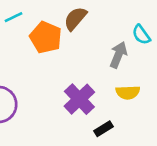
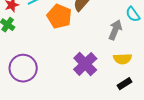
black rectangle: (104, 129) -> (125, 84), moved

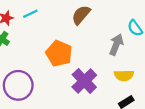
orange pentagon: (59, 16) -> (59, 53), moved

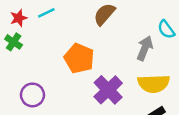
yellow semicircle: (124, 75) -> (154, 84), size x1.4
purple circle: (18, 85) -> (32, 95), size x0.7

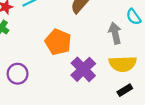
gray arrow: (145, 48) -> (115, 33), turned -35

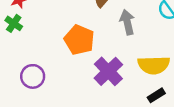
gray arrow: (115, 33) -> (127, 22), moved

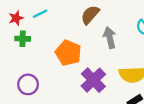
green cross: (14, 23) -> (23, 39), moved, turned -32

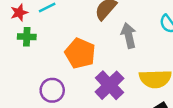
purple circle: (28, 84) -> (52, 90), moved

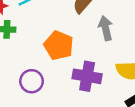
purple cross: (109, 85) -> (87, 76), turned -36

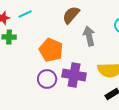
purple circle: (32, 81) -> (47, 79), moved

